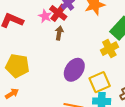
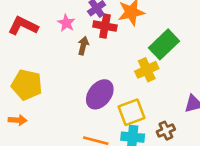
red cross: (58, 13) -> (105, 26), moved, turned -30
orange arrow: (12, 94) -> (18, 120), turned 32

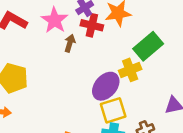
pink star: (66, 23) -> (55, 20), size x1.5
purple ellipse: (100, 94) -> (106, 86), moved

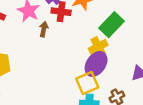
purple ellipse: (106, 86) -> (96, 64), moved

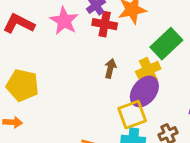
brown arrow: (44, 29) -> (110, 68), moved

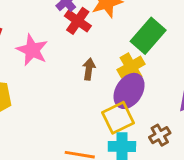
pink star: (64, 21) -> (32, 50), moved
red cross: (105, 24) -> (78, 21), turned 30

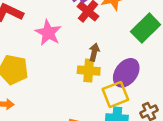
yellow cross: (131, 67) -> (89, 71), moved, turned 30

